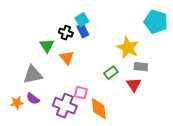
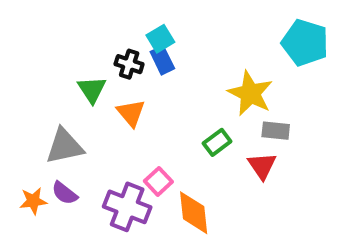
pink square: (81, 93) -> (158, 181), turned 32

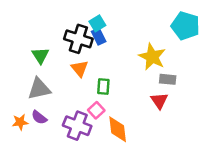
black cross: (129, 64) -> (78, 39), size x1.6
green triangle: (92, 90) -> (40, 56), moved
green rectangle: (217, 142) -> (103, 86), moved, turned -49

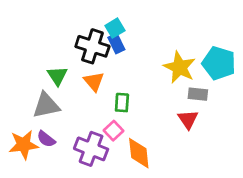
cyan pentagon: (185, 26) -> (219, 63), moved
green triangle: (40, 56) -> (57, 76), moved
orange star: (20, 122) -> (24, 145), size x1.5

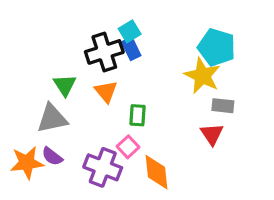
black cross: (92, 46) -> (104, 52), turned -36
cyan pentagon: (219, 63) -> (217, 47), moved

